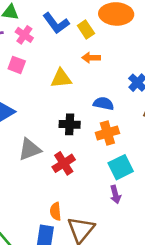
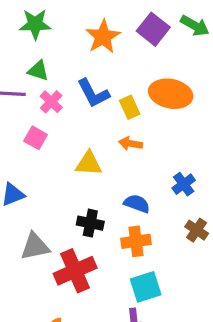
red cross: (64, 163) -> (75, 271), size x1.4

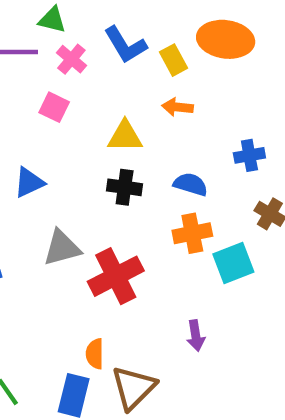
blue cross: (184, 184) -> (249, 155), turned 30
black cross: (90, 223) -> (125, 187), moved
cyan square: (146, 287) -> (233, 263), moved

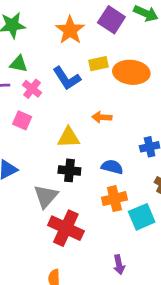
yellow rectangle: (173, 60) -> (98, 64), moved, turned -72
gray triangle: (62, 248) -> (46, 196), moved, turned -32
red cross: (116, 276) -> (66, 228), turned -36

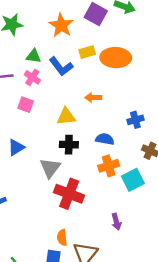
green triangle: (19, 64) -> (34, 56), moved

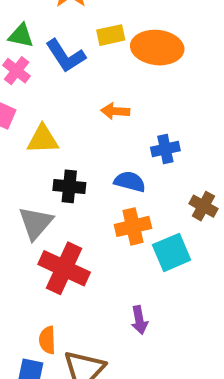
yellow triangle: (66, 117) -> (43, 139), moved
blue cross: (135, 120) -> (165, 149), moved

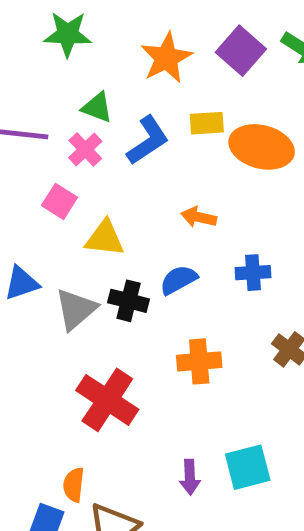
blue L-shape: (65, 56) -> (148, 140), turned -99
blue semicircle: (130, 182) -> (178, 280), moved, turned -52
gray triangle: (36, 223) -> (76, 309), moved
cyan square: (172, 252) -> (248, 467), moved

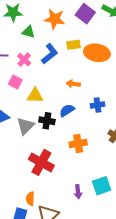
orange star: (166, 58) -> (55, 19), turned -30
green triangle: (97, 107) -> (28, 32), moved

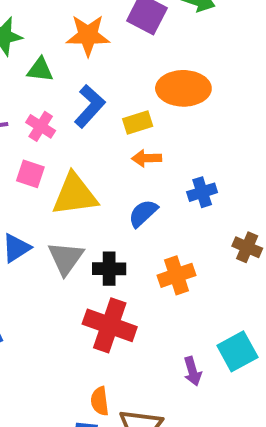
yellow rectangle: (74, 45) -> (138, 123), moved
yellow triangle: (35, 96) -> (75, 195), size x1.4
black cross: (47, 121) -> (109, 269), moved

